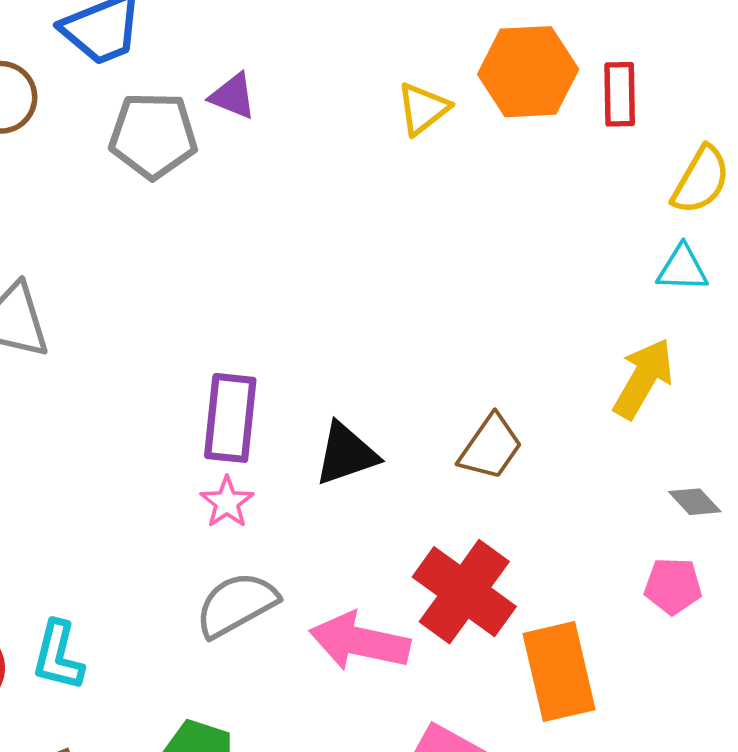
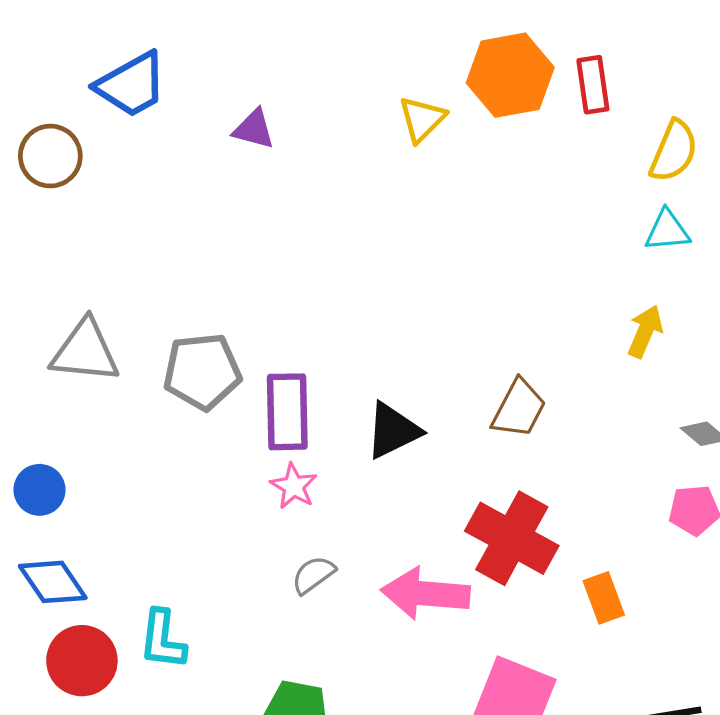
gray pentagon: (153, 135) -> (202, 371), moved
yellow arrow: (643, 378) -> (645, 331), size x0.7
gray semicircle: (236, 605) -> (313, 575), size x0.6
orange rectangle: (559, 672) -> (604, 598), size x0.6

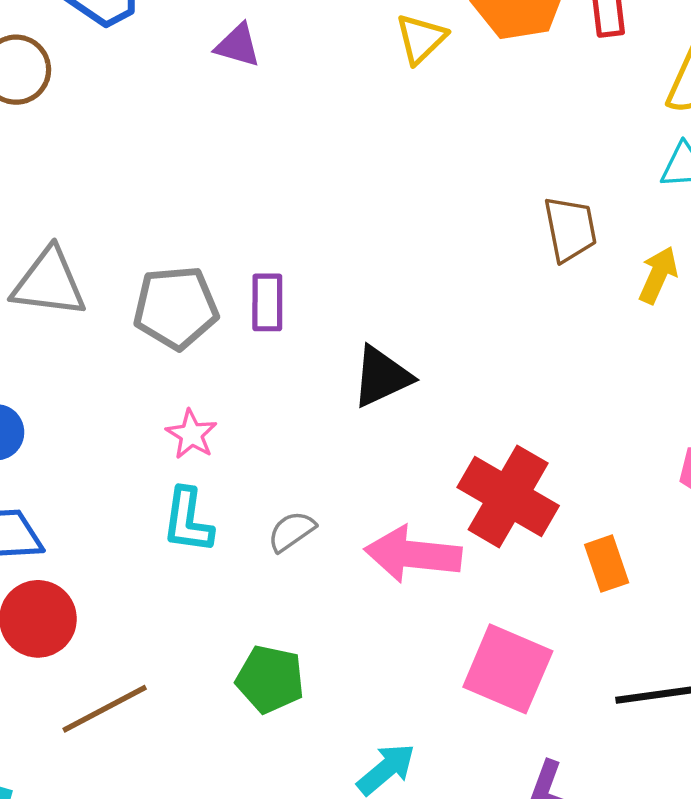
brown trapezoid: (519, 409) -> (570, 229), moved, turned -40
purple rectangle: (287, 412) -> (267, 302), moved, size x0.7
pink star: (294, 486) -> (191, 434), moved
cyan L-shape: (162, 640) -> (188, 521), moved

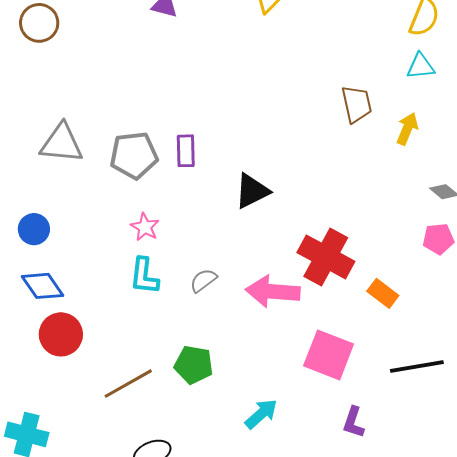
orange rectangle: (607, 564) -> (383, 293), turned -32
brown line: (105, 709) -> (128, 384), moved

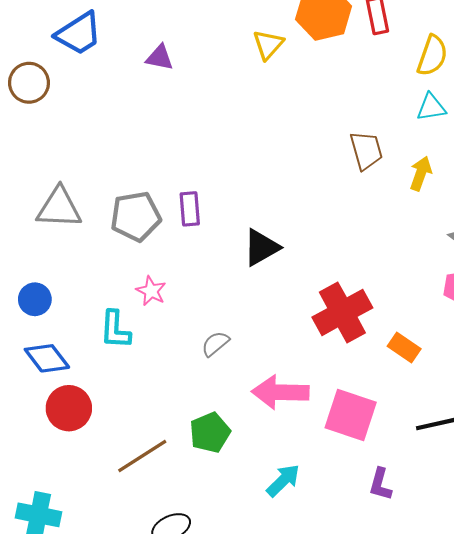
red cross: (326, 257) -> (342, 312), turned 36
cyan L-shape: (144, 276) -> (115, 330), moved
pink arrow: (273, 291) -> (280, 392), moved
green pentagon: (194, 365) -> (210, 433), turned -30

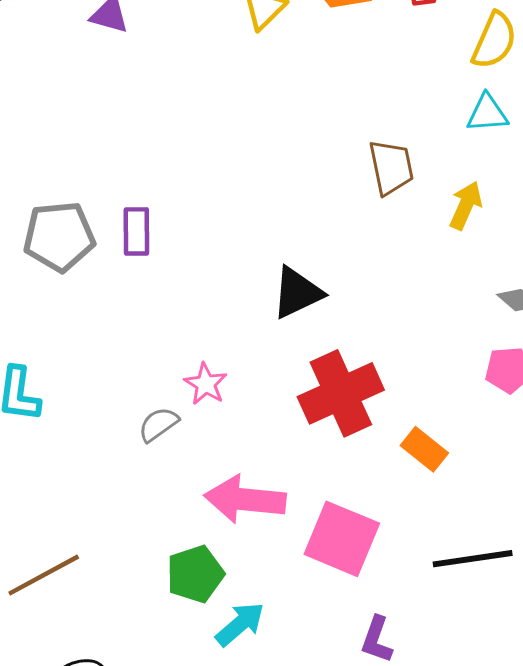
black triangle: (261, 247) -> (297, 293), moved
pink star: (151, 291) -> (206, 384), moved
green pentagon: (210, 433) -> (195, 574), moved

